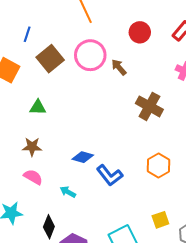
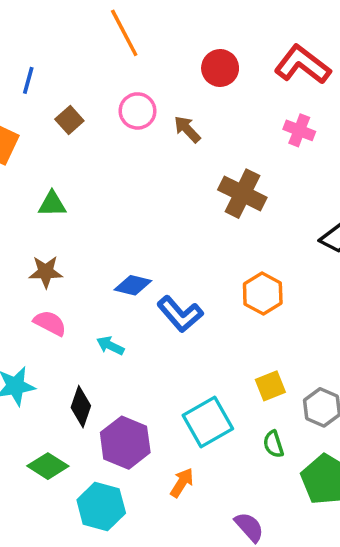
pink circle: (90, 55) -> (138, 111), size x0.7
brown square: (50, 59) -> (69, 120), size x0.6

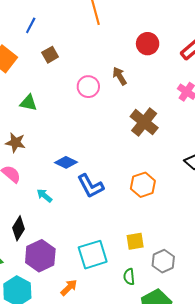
pink circle: (138, 111) -> (88, 87), moved

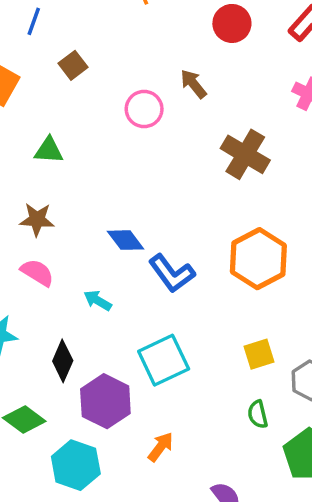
blue diamond: (66, 162) -> (126, 240), turned 35
orange hexagon: (143, 185) -> (258, 259), size x1.4
cyan square: (93, 255) -> (164, 360), moved

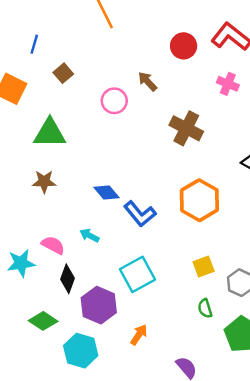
red circle: (232, 23) -> (184, 46), moved
green triangle: (49, 150) -> (50, 133), size x1.6
pink semicircle: (37, 273) -> (53, 245), moved

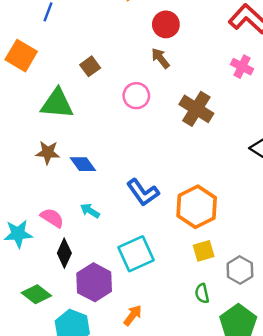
red circle: (184, 46) -> (166, 24), moved
brown square: (63, 73) -> (90, 66), moved
pink circle: (114, 101) -> (136, 96), moved
blue diamond: (106, 192) -> (83, 164), moved
orange hexagon: (199, 200) -> (197, 207), moved

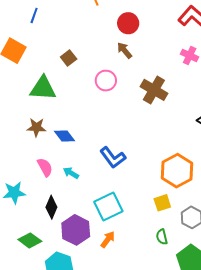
orange hexagon: (197, 207) -> (177, 171), moved
pink semicircle: (52, 218) -> (45, 167), moved, turned 30
orange arrow: (133, 315) -> (108, 240), moved

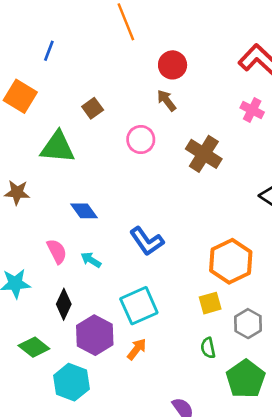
brown star: (36, 127) -> (17, 193), moved

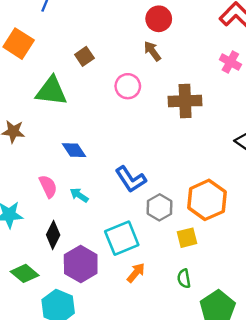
brown cross: (204, 154) -> (185, 101), turned -36
gray hexagon: (248, 324) -> (159, 207), moved
orange arrow: (137, 349) -> (136, 273), moved

